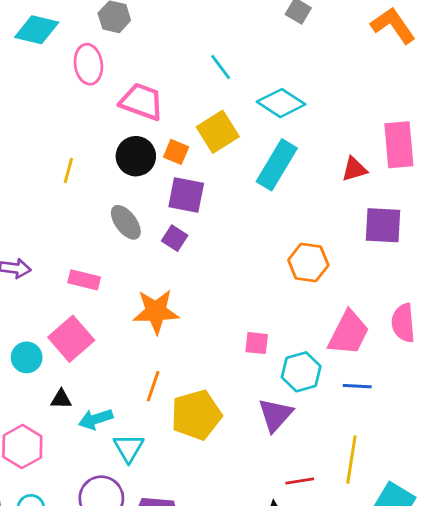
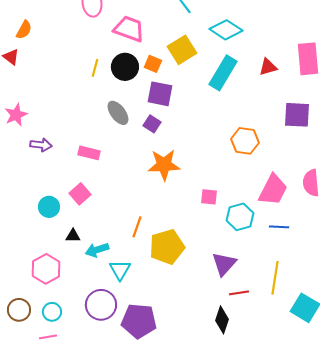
red triangle: (354, 169) -> (268, 67), moved
yellow line: (68, 171) -> (95, 68), moved
orange star: (156, 311) -> (164, 165), moved
pink square: (71, 339) -> (80, 194), size x0.7
purple triangle: (275, 415) -> (224, 264), moved

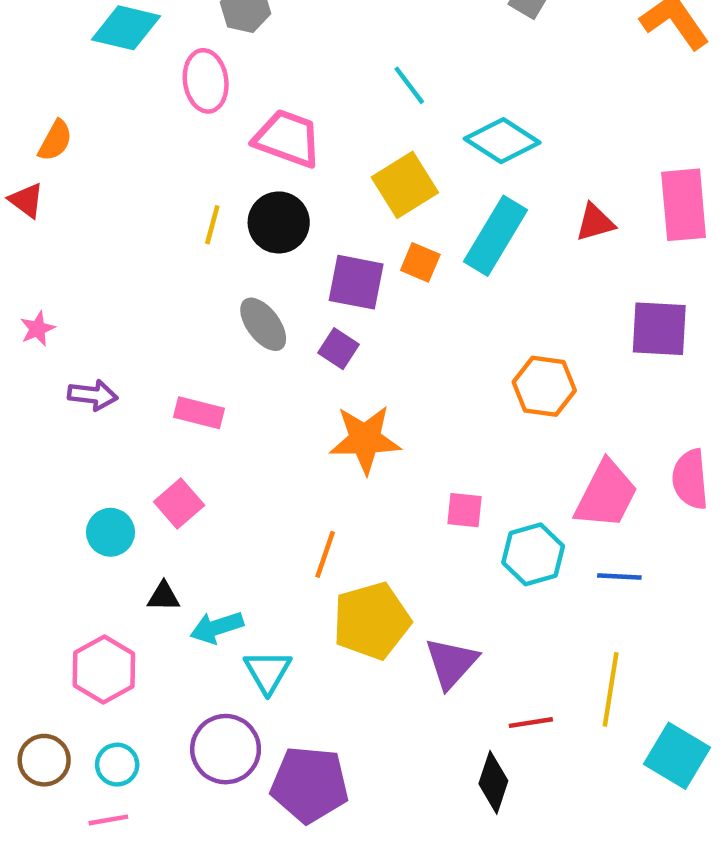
orange square: (153, 64) -> (420, 262), moved
pink star: (16, 115) -> (37, 329), size x0.7
orange line: (137, 227) -> (325, 554), moved
purple triangle: (224, 264) -> (451, 663), moved

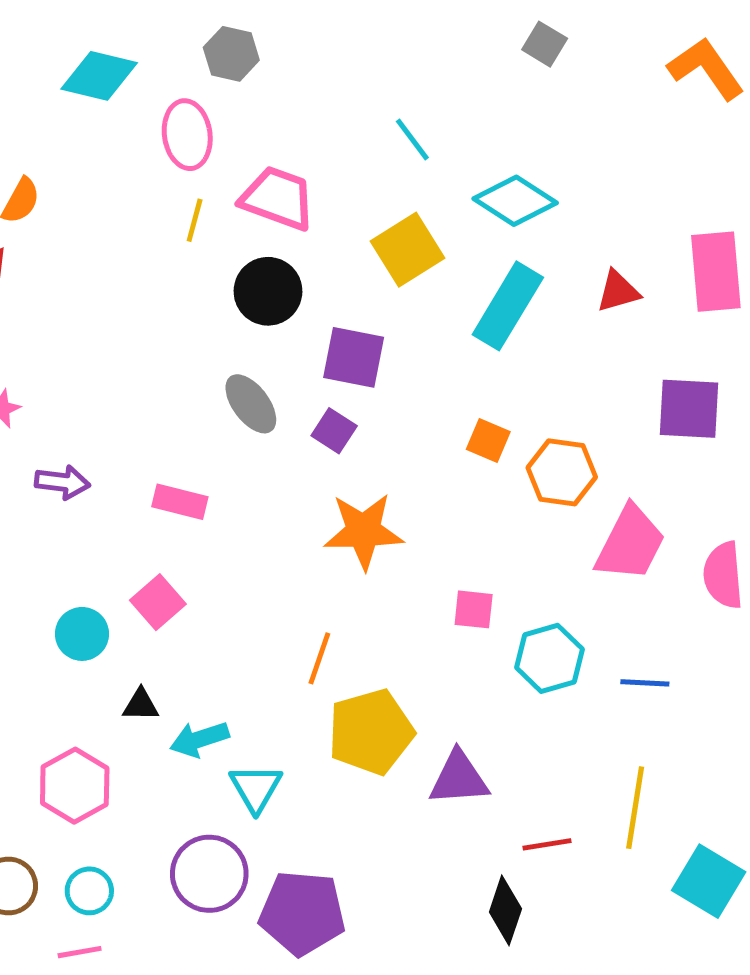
yellow line: (212, 225) -> (195, 220), moved
orange square: (420, 262) -> (488, 441), moved
pink trapezoid: (606, 495) -> (630, 543), moved
purple triangle: (451, 663) -> (459, 778), turned 44

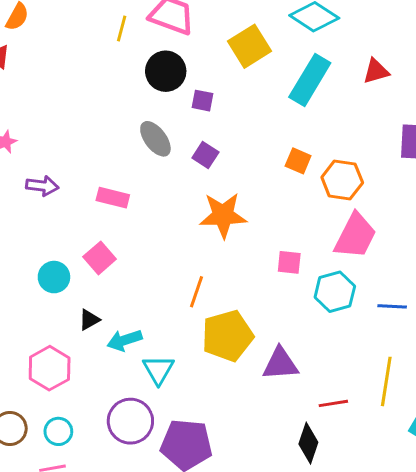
purple square: (354, 357) -> (202, 101), moved, size x0.6
pink trapezoid: (630, 543) -> (355, 236), moved
black triangle: (141, 705) -> (89, 320), turned -30

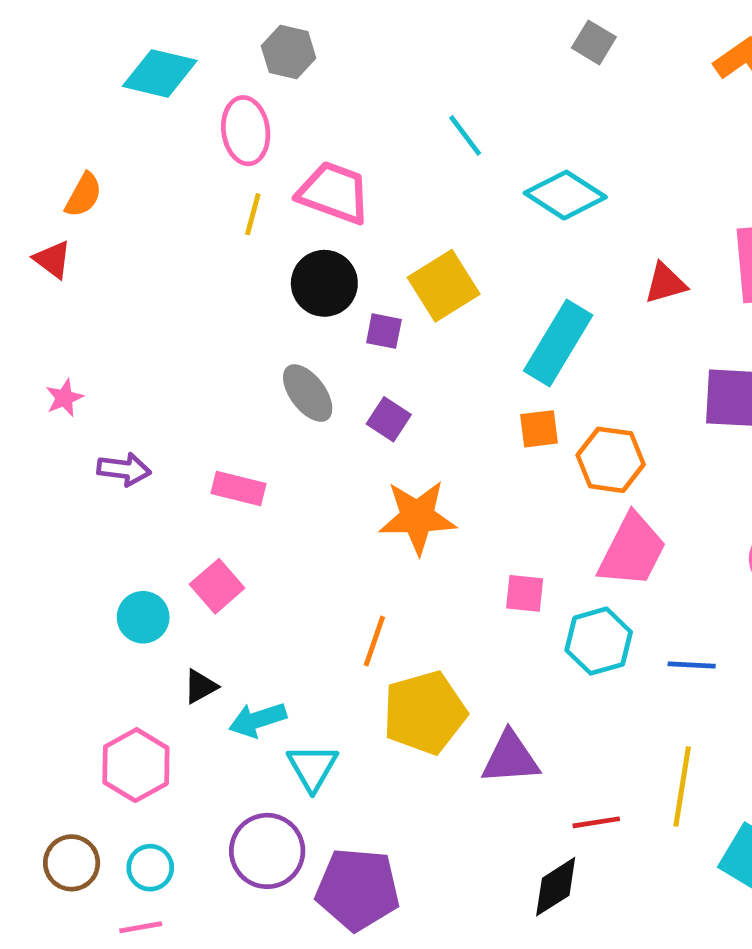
yellow square: (250, 46) -> (444, 286), moved
cyan rectangle: (310, 80) -> (558, 343), moved
orange square: (298, 161) -> (539, 429), turned -30
black diamond: (308, 443) -> (556, 887), turned 39

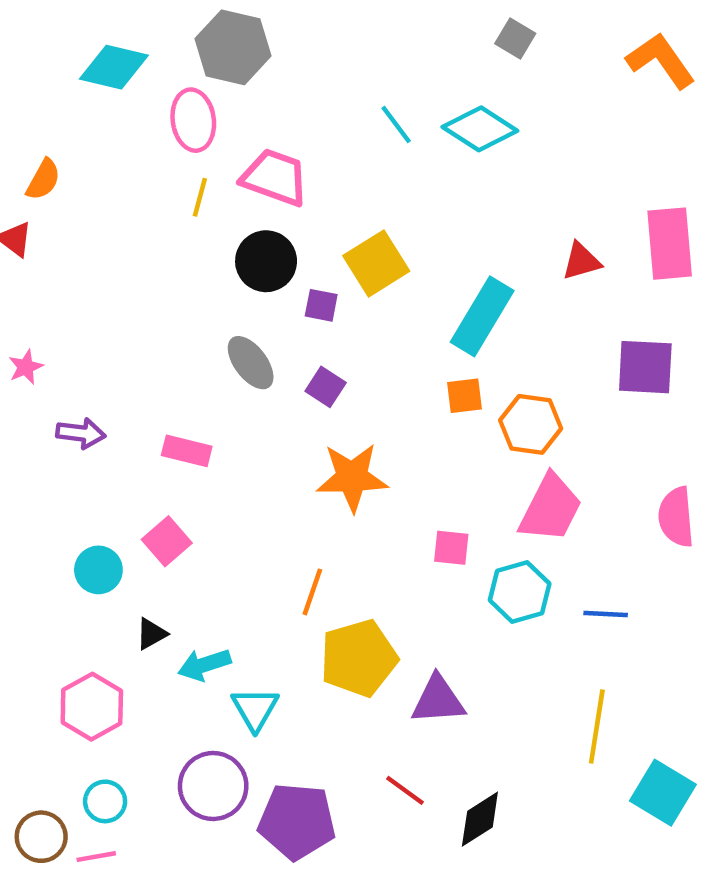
gray hexagon: (289, 52) -> (233, 47), size x1.5
cyan diamond: (565, 195) -> (480, 129), moved
red line: (596, 822) -> (405, 790), moved, turned 45
brown circle: (72, 863) -> (41, 837), moved

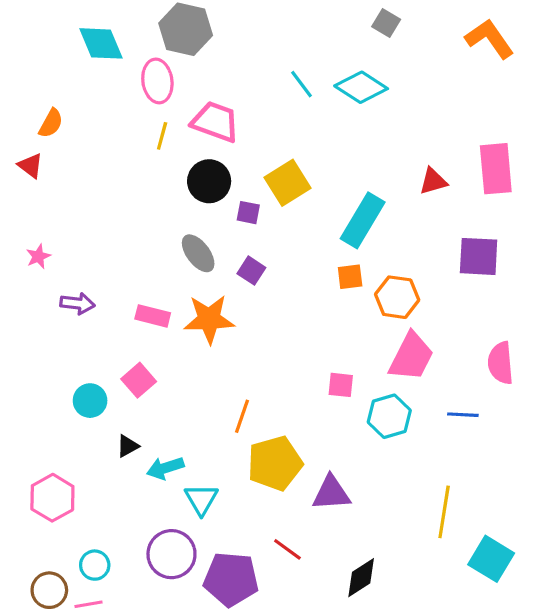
cyan diamond: (114, 67) -> (101, 43), turned 54
orange star: (352, 477) -> (209, 319), moved
blue line: (606, 614) -> (463, 415), moved
pink hexagon: (92, 707) -> (52, 498), moved
red line: (405, 790) -> (287, 549), moved

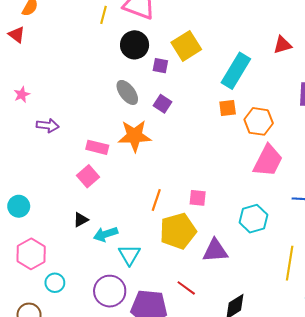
pink rectangle: (153, 316) -> (97, 147), moved
pink square: (341, 385) -> (198, 198), moved
cyan circle: (90, 401) -> (19, 206), moved
cyan hexagon: (389, 416) -> (253, 219), moved
cyan circle: (95, 565) -> (55, 283), moved

